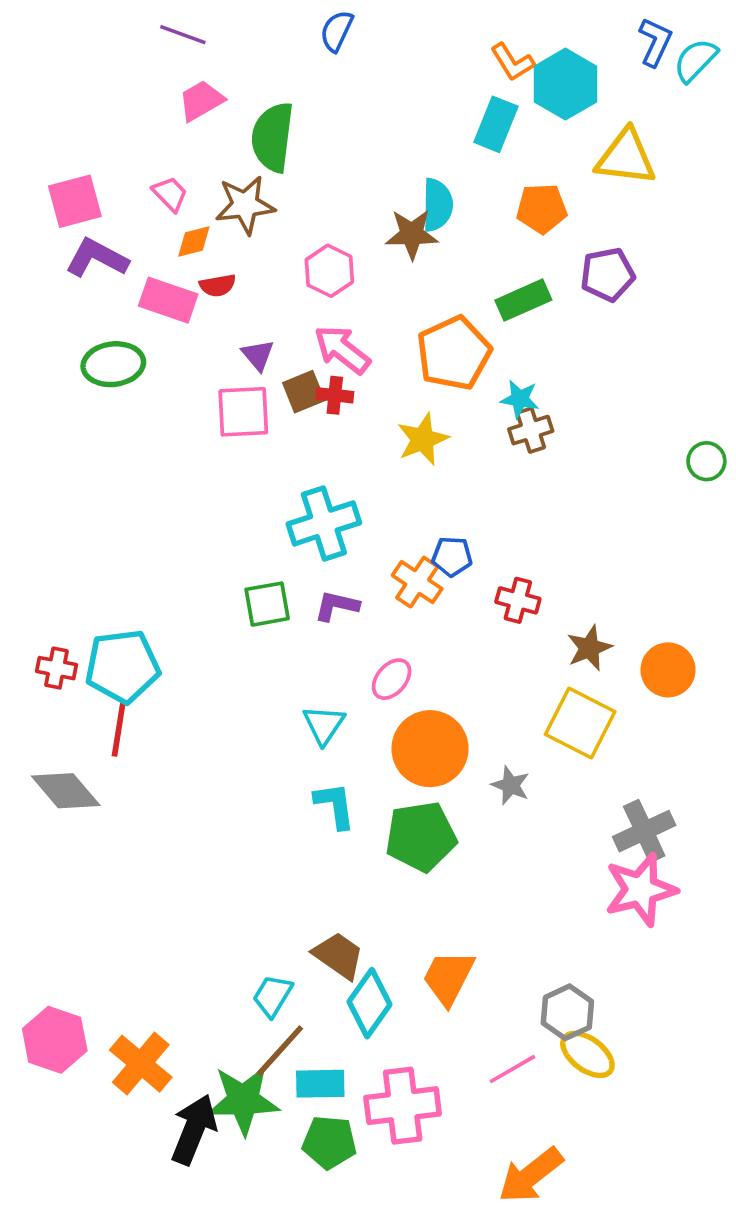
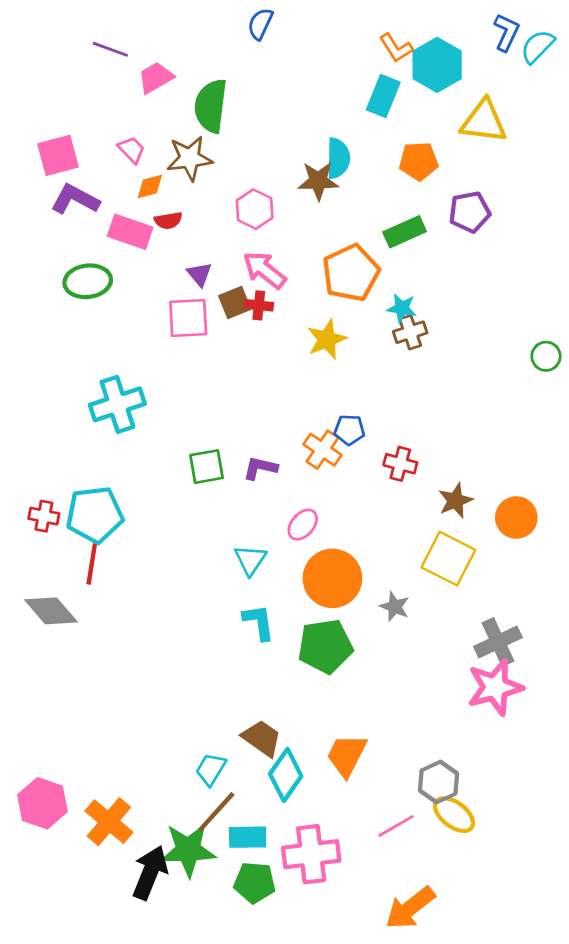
purple line: (183, 35) -> (110, 49), moved
cyan cross: (324, 523) -> (117, 404), moved

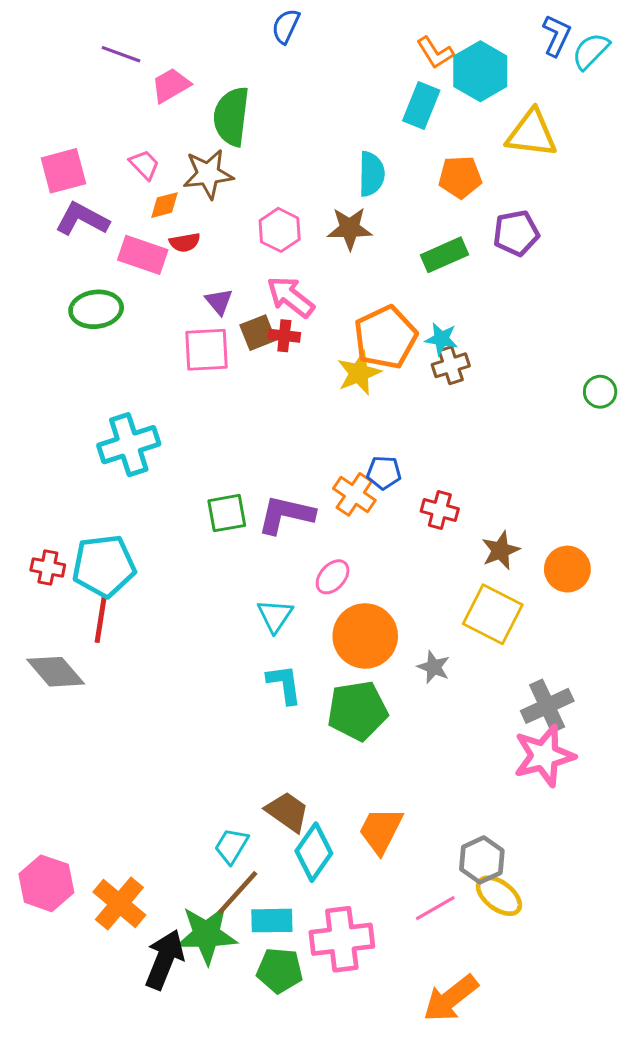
brown star: (318, 181) -> (350, 228), moved
orange pentagon: (351, 273) -> (385, 337), moved
purple L-shape: (260, 468) -> (286, 515), size x1.5

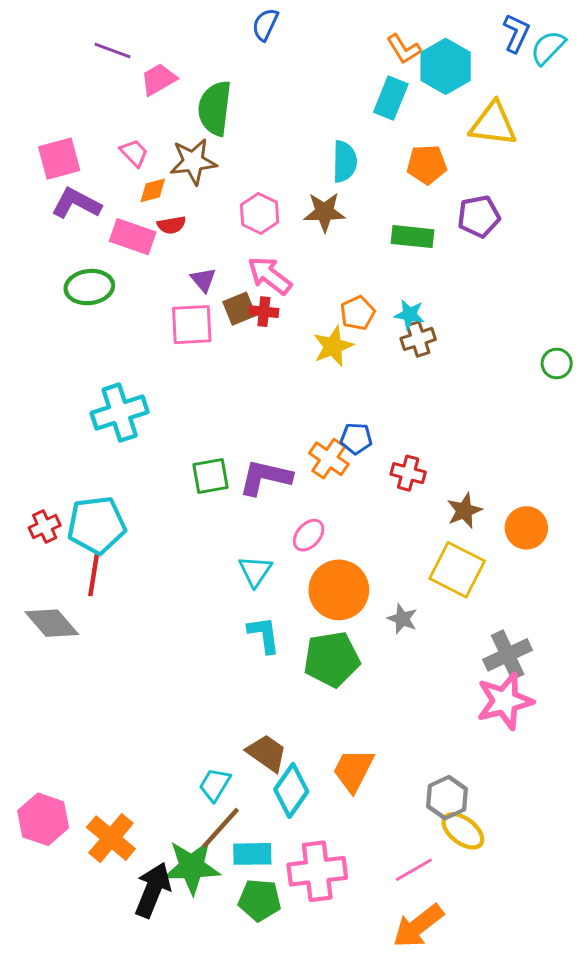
green rectangle: (445, 255) -> (412, 237), turned 30
orange pentagon: (385, 337) -> (358, 313), size x0.6
red cross: (48, 568) -> (45, 526), turned -36
pink line: (435, 908) -> (414, 870), moved

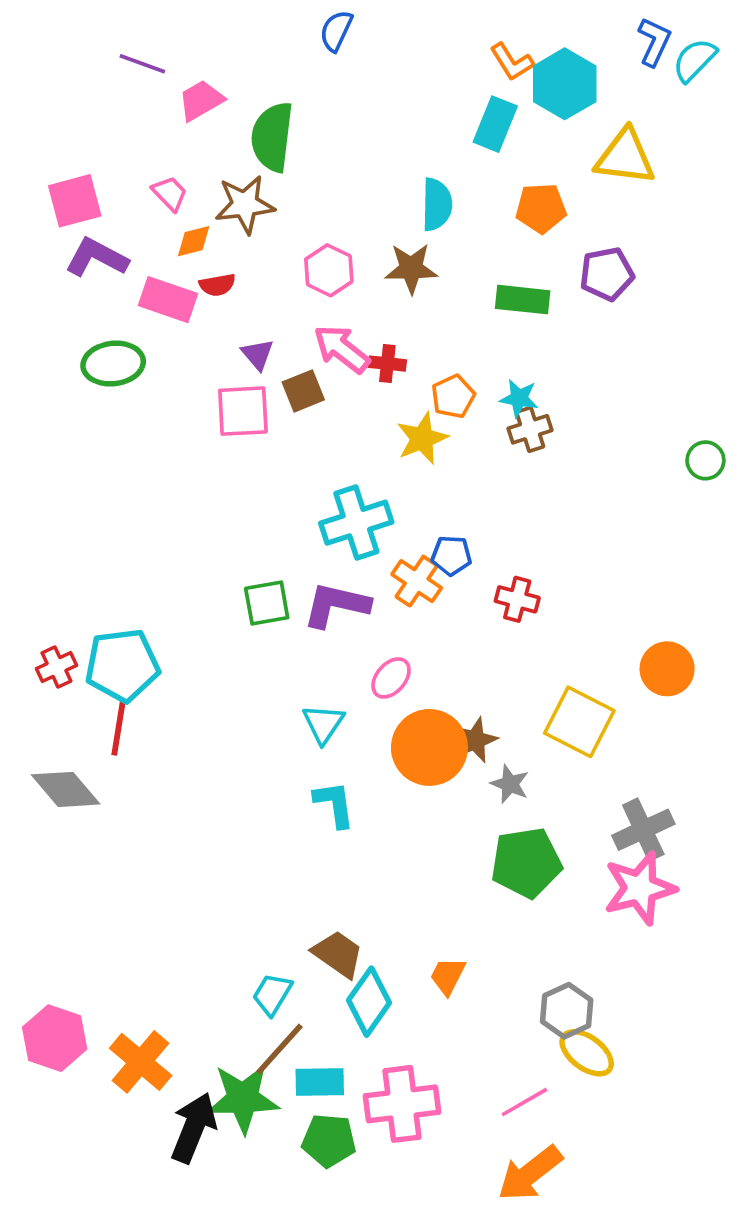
red cross: (264, 312) -> (387, 364), moved
cyan cross: (120, 413) -> (356, 523), moved
brown star: (464, 511) -> (475, 740), moved
green pentagon: (332, 659) -> (526, 863), moved
orange trapezoid: (353, 770) -> (448, 976), size x0.7

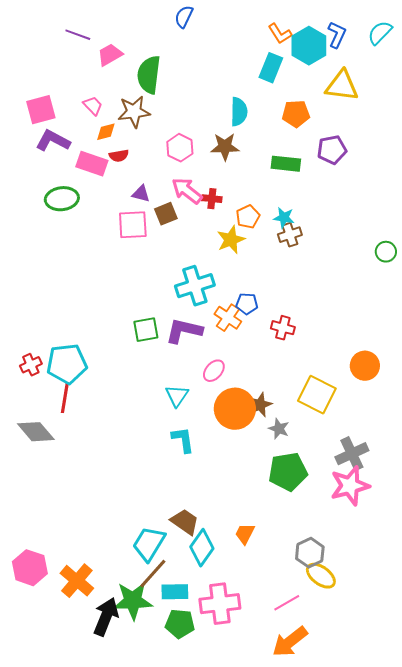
blue L-shape: (654, 42) -> (337, 35), moved
purple triangle: (258, 354) -> (141, 194), turned -36
cyan trapezoid: (272, 994) -> (149, 544), size x1.5

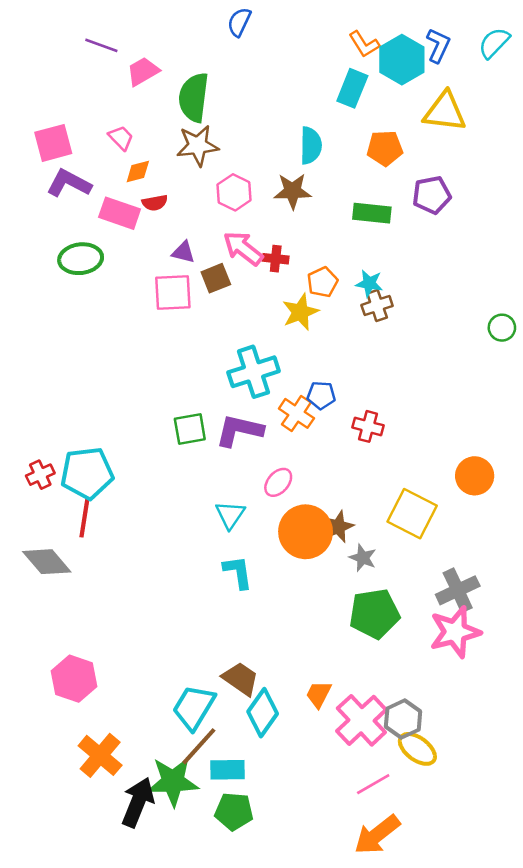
brown star: (134, 112) -> (198, 146), moved
pink hexagon: (30, 568) -> (74, 679), moved
pink cross: (220, 604) -> (361, 720), moved, turned -36

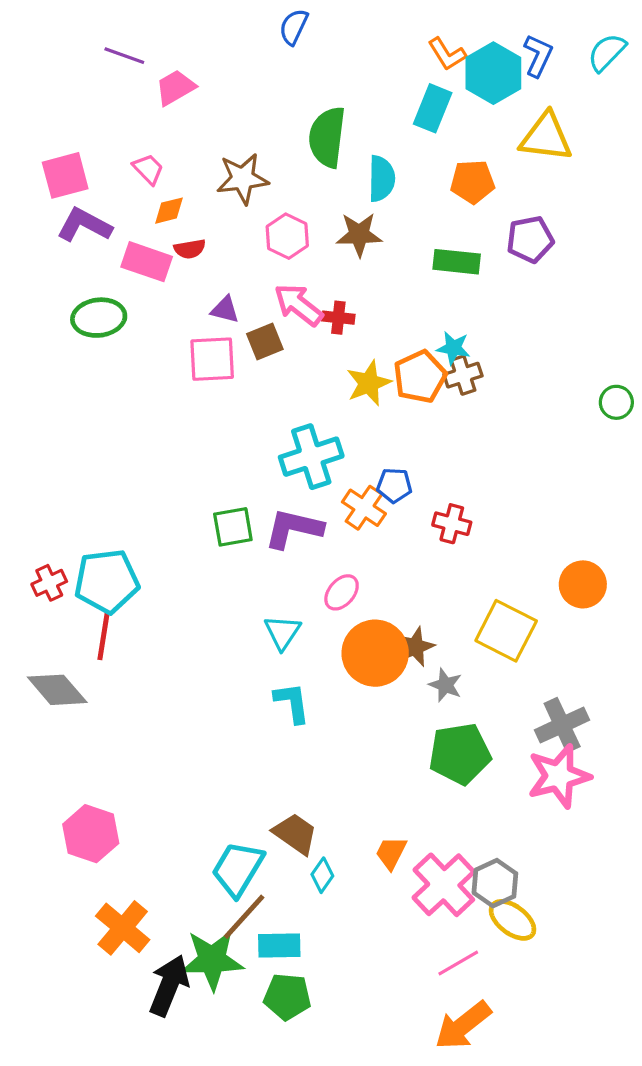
green semicircle: (194, 97) -> (327, 137), moved
orange pentagon: (322, 282) -> (420, 377), moved, size x1.4
cyan diamond: (263, 713) -> (322, 875), size x0.6

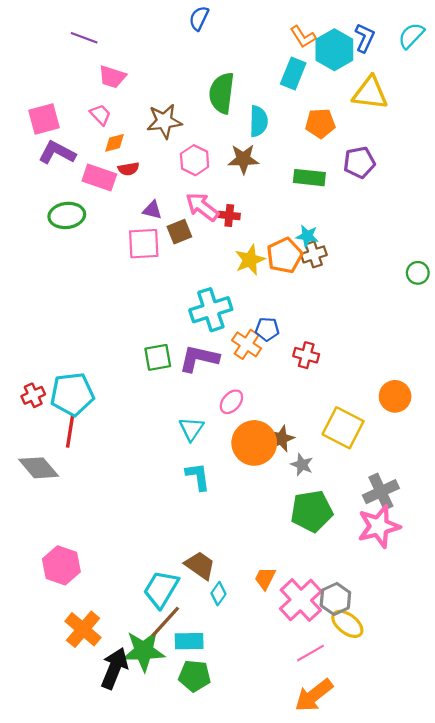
pink trapezoid: (175, 88) -> (112, 77), moved, turned -132

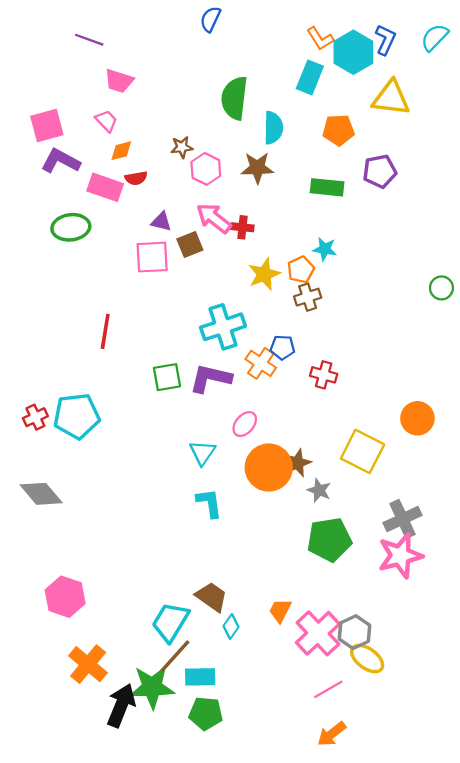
brown star: (164, 121) -> (182, 147), moved, size x0.6
brown cross: (314, 254) -> (308, 297), moved
orange pentagon: (285, 256) -> (301, 270), size x0.7
red line: (70, 431) -> (105, 331), moved
orange arrow: (314, 695) -> (332, 734), size x0.7

